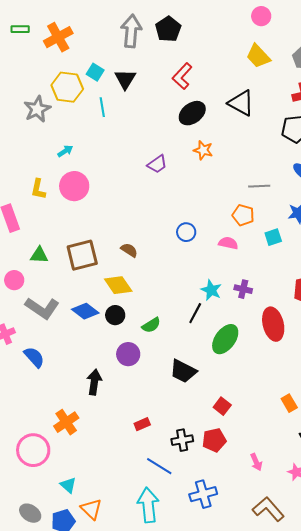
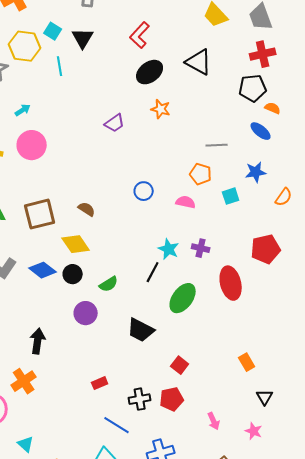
black arrow: (94, 382) -> (38, 341), moved

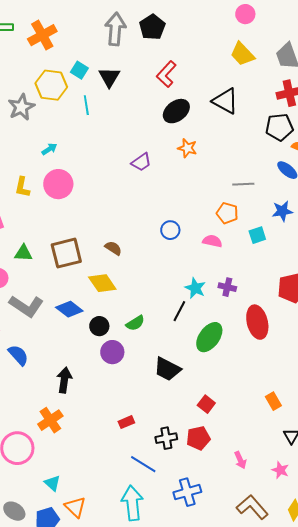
black circle: (73, 274) -> (99, 326), moved

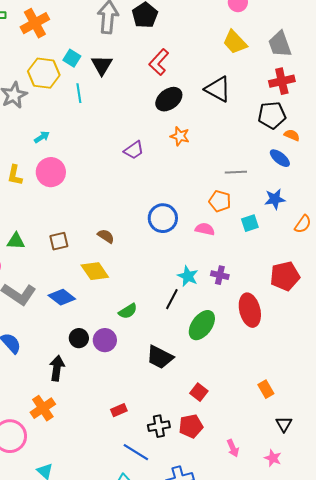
blue circle: (170, 230) -> (163, 218), size x1.5
brown square: (66, 253) -> (59, 241), size x0.6
black circle: (99, 326) -> (79, 338), moved

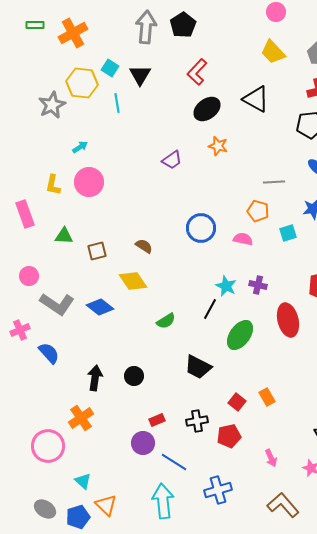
green triangle: (16, 241) -> (64, 236), moved
black circle: (79, 338) -> (134, 376), moved
purple circle: (105, 340) -> (143, 443), moved
orange rectangle: (266, 389) -> (267, 397), moved
black cross: (159, 426) -> (197, 421), moved

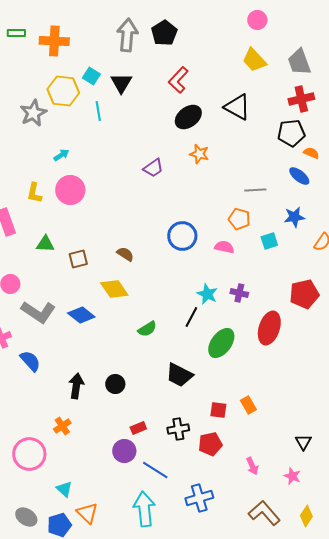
orange cross: (73, 33) -> (54, 41), turned 32
red ellipse: (288, 320) -> (269, 328), turned 32
red square: (237, 402) -> (218, 410), turned -30
orange cross: (81, 418) -> (62, 426), size x0.7

